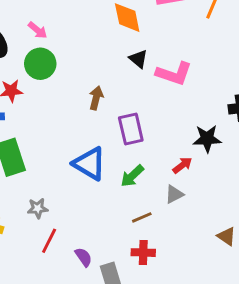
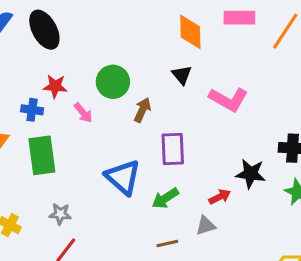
pink arrow: (38, 30) -> (83, 113), moved
black triangle: (138, 59) -> (182, 75), moved
green circle: (40, 64) -> (113, 82), moved

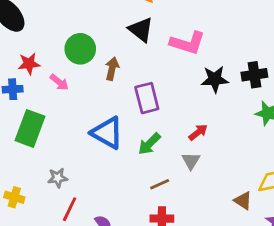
black triangle: (182, 75) -> (141, 30), size x1.4
green rectangle: (42, 155) -> (30, 128), turned 40
black star: (251, 174) -> (215, 79), moved
gray triangle: (206, 225) -> (191, 161), turned -30

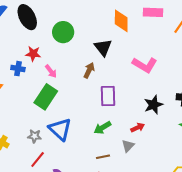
black triangle: (141, 30) -> (103, 47), moved
green circle: (80, 49) -> (63, 32), moved
black star: (215, 79) -> (153, 105), moved, turned -30
green rectangle: (30, 128) -> (46, 97), moved
blue triangle: (107, 133) -> (60, 129), moved

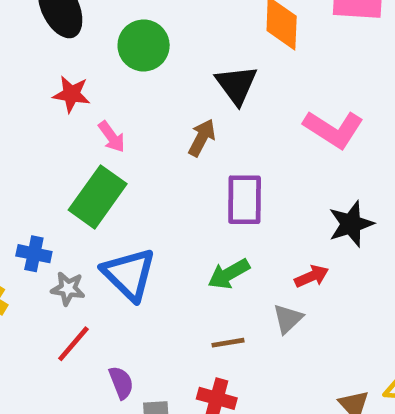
blue cross: (18, 69) -> (34, 254), moved

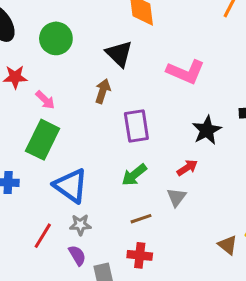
gray star: (68, 289) -> (80, 225), moved

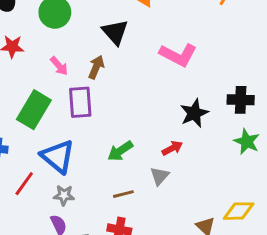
pink arrow: (45, 100) -> (59, 66), moved
purple rectangle: (136, 126) -> (80, 102), moved
red line: (43, 236) -> (24, 184), moved

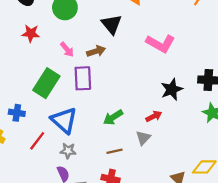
brown arrow: (96, 67) -> (96, 51), turned 48

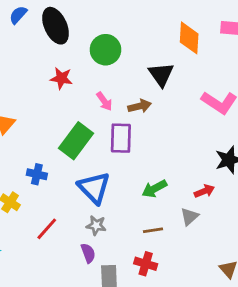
red line: (37, 141) -> (47, 229), moved

